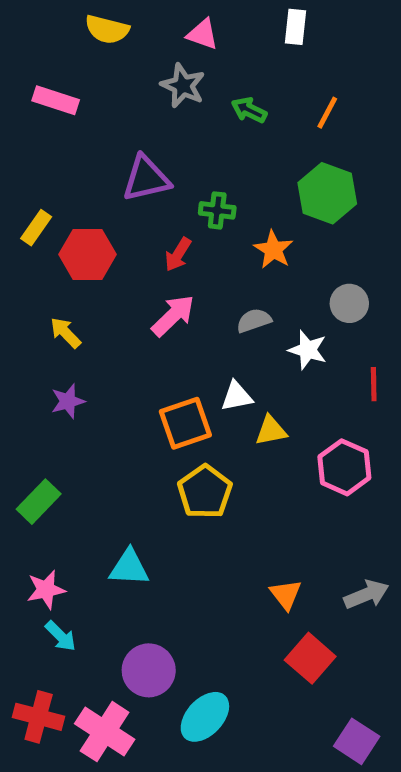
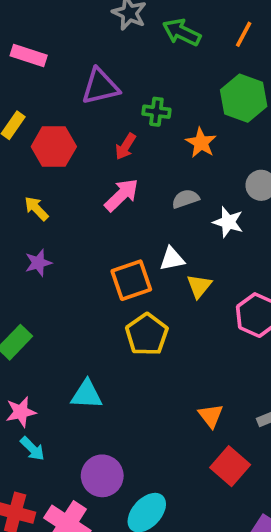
pink rectangle: (56, 100) -> (29, 56), moved
green arrow: (249, 110) -> (182, 32), size x1.4
yellow triangle: (271, 431) -> (199, 286), turned -40

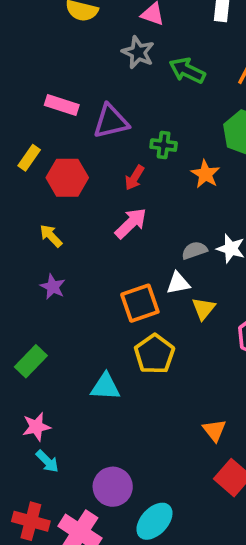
pink rectangle: (29, 56) -> (62, 105), moved
gray semicircle: (186, 199) -> (194, 250), moved
purple star: (38, 263) -> (53, 287), turned -30
cyan triangle: (87, 394) -> (105, 387), moved

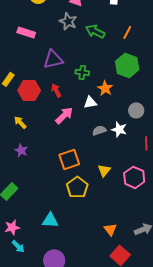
pink rectangle: (62, 105) -> (26, 32), moved
red arrow: (134, 178) -> (56, 90), moved, turned 120
white triangle: (178, 283) -> (90, 102), moved
yellow triangle: (204, 309) -> (104, 170), moved
cyan triangle: (105, 387) -> (50, 220), moved

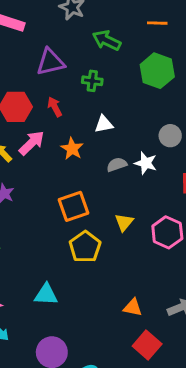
green arrow: (95, 31) -> (107, 40), moved
orange line: (127, 32) -> (157, 23), turned 64
orange star: (105, 88) -> (72, 149), moved
pink arrow: (64, 115) -> (32, 143), moved
orange triangle: (110, 229) -> (133, 307), turned -40

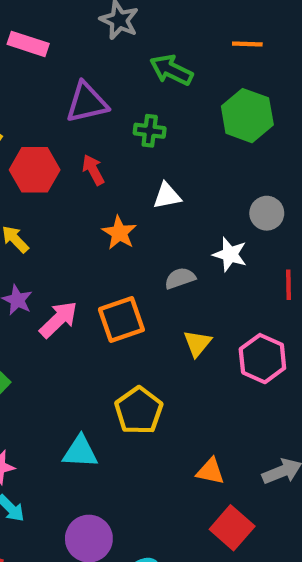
pink arrow: (32, 143) -> (59, 319), moved
gray semicircle: (117, 165) -> (180, 278), moved
yellow pentagon: (85, 247) -> (139, 411), moved

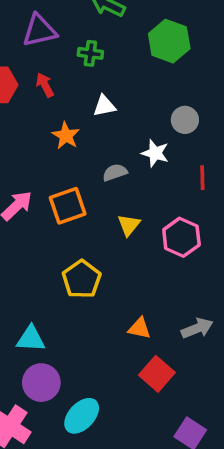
cyan triangle: (80, 452) -> (31, 339), moved

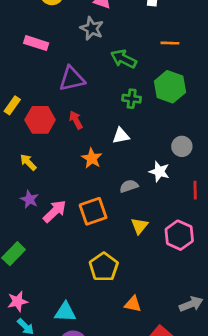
green cross: (90, 53) -> (132, 99), moved
orange triangle: (139, 328) -> (133, 304), moved

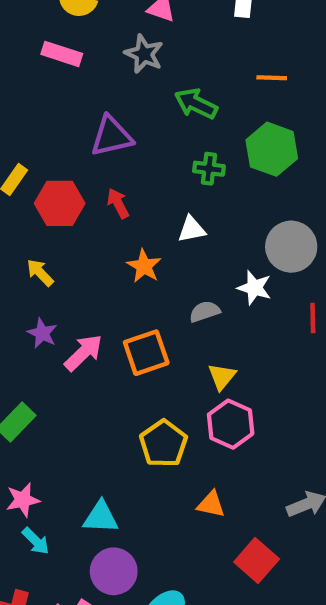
pink rectangle: (36, 43) -> (62, 54), moved
gray circle: (182, 146) -> (291, 247), size x1.5
pink hexagon: (179, 235) -> (231, 424), moved

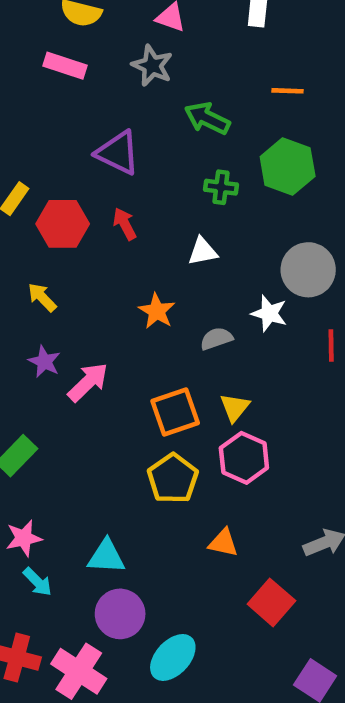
purple triangle: (112, 136) -> (118, 153), turned 39
orange star: (144, 266) -> (157, 311), moved
orange square: (146, 353) -> (175, 412), moved

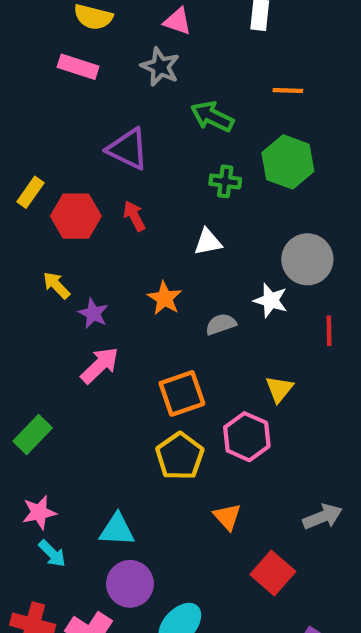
purple star: (44, 362) -> (93, 313), moved
yellow triangle: (235, 407) -> (279, 389), moved
orange triangle: (223, 543) -> (227, 517), turned 36

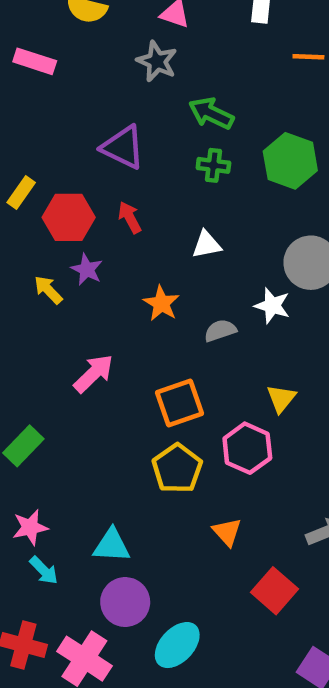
pink rectangle: (78, 67) -> (35, 61), moved
orange line: (288, 91) -> (308, 57), moved
green cross: (225, 181) -> (213, 165), moved
purple star: (93, 313) -> (87, 269), moved

